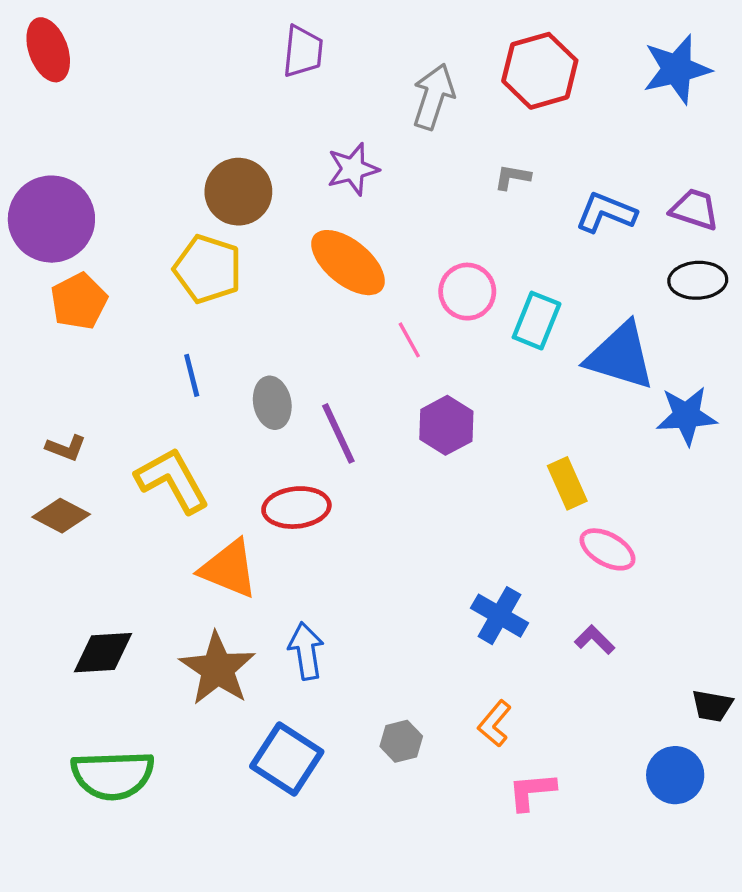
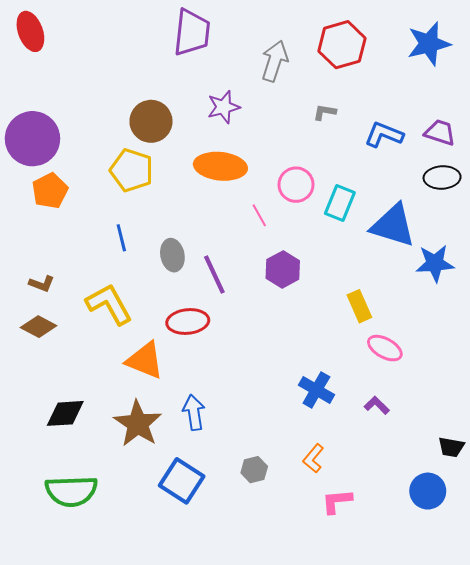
purple trapezoid: (303, 51) -> (192, 32), size x1.4
orange ellipse: (348, 263) -> (220, 166), turned -33

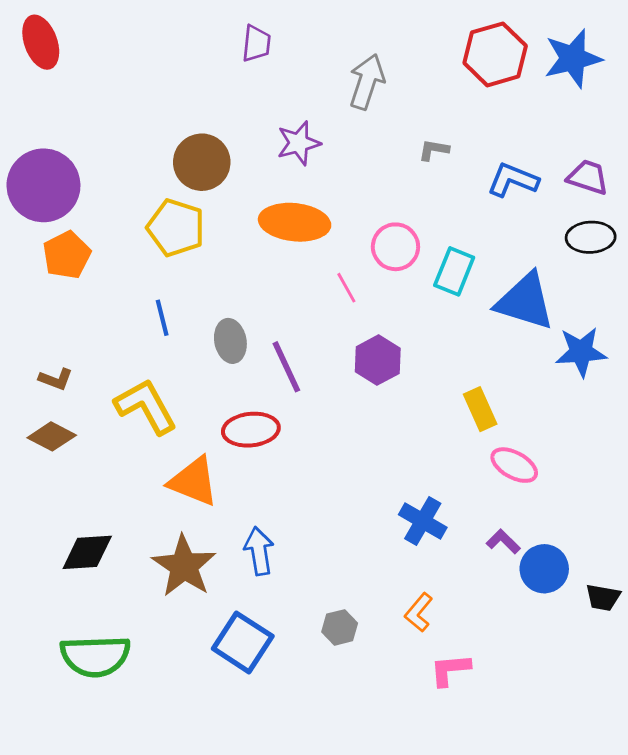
purple trapezoid: (192, 32) -> (256, 43), size x0.6
red hexagon: (342, 45) -> (495, 54), moved
blue circle: (428, 491) -> (544, 569), moved

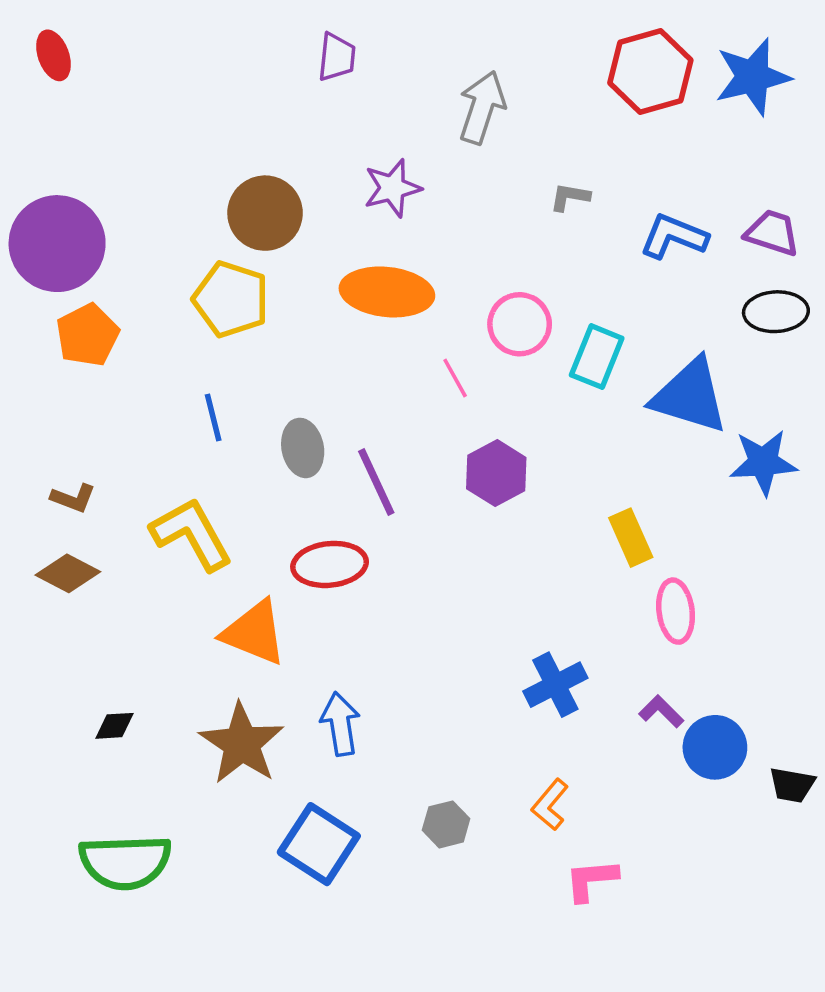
red ellipse: (41, 42) -> (53, 55), size x0.7
pink ellipse: (514, 465) -> (676, 611), turned 54
blue cross: (423, 521) -> (555, 685), turned 33
black diamond: (87, 552) -> (114, 726), size x0.6

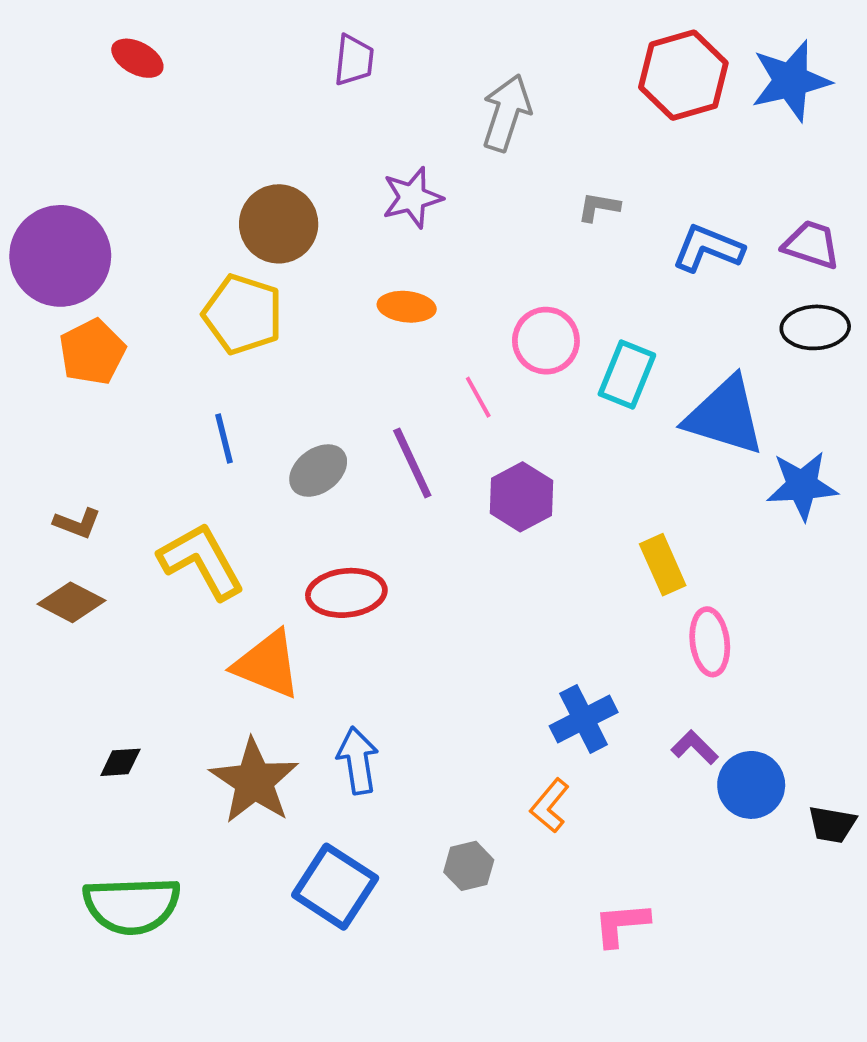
red ellipse: (53, 55) -> (137, 58), moved, turned -42
orange ellipse: (387, 292) -> (407, 307), size x0.6
gray ellipse: (303, 448) -> (318, 471), turned 64
purple line: (376, 482) -> (412, 463), moved
orange L-shape: (550, 805) -> (550, 806), moved

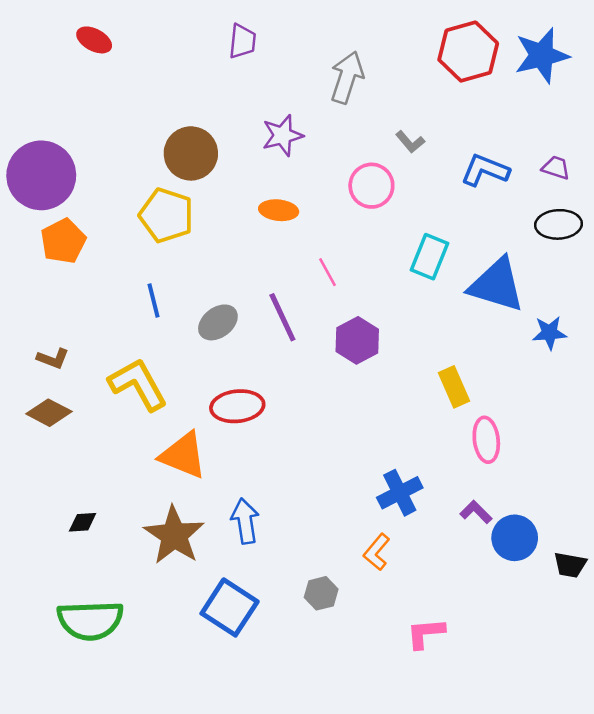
gray L-shape: (599, 207) -> (410, 142), turned -140
purple trapezoid: (811, 245) -> (556, 168), size x0.7
pink circle: (546, 341) -> (371, 186), moved
blue star: (802, 486) -> (549, 333), size x0.7

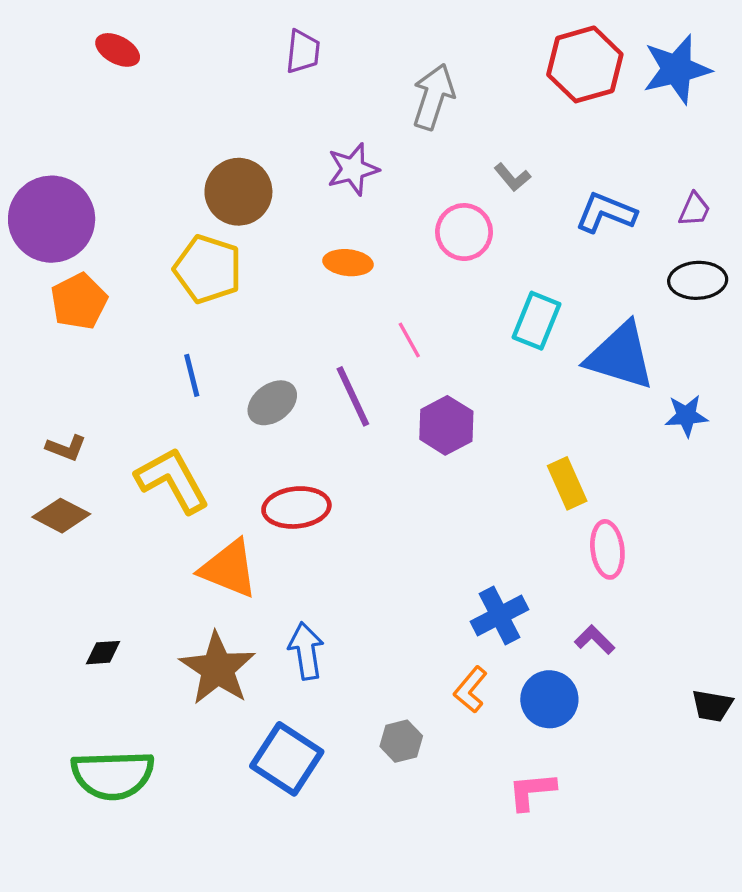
purple trapezoid: (556, 168) -> (694, 209), turned 96
blue circle: (515, 538) -> (549, 699), moved

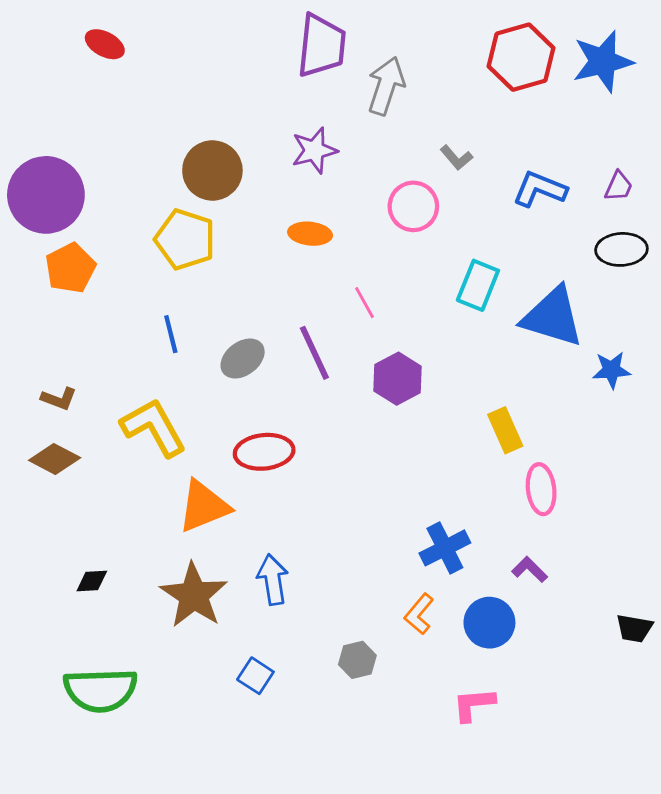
purple trapezoid: (303, 52) -> (322, 46), moved, size x1.6
orange triangle: (229, 569) -> (204, 506), turned -44
blue square: (287, 759) -> (255, 676), size x0.6

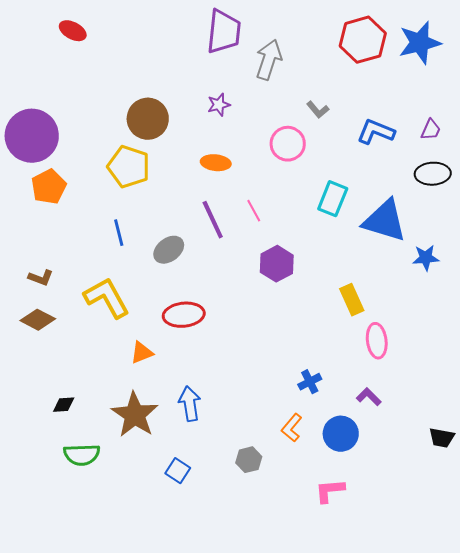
purple star: (314, 150) -> (219, 105), size x0.7
purple line: (314, 353) -> (213, 220), moved
orange triangle: (204, 506) -> (142, 353), size x0.6
blue cross: (445, 548) -> (310, 382), size x0.7
green semicircle: (100, 690) -> (82, 455), moved, size x0.7

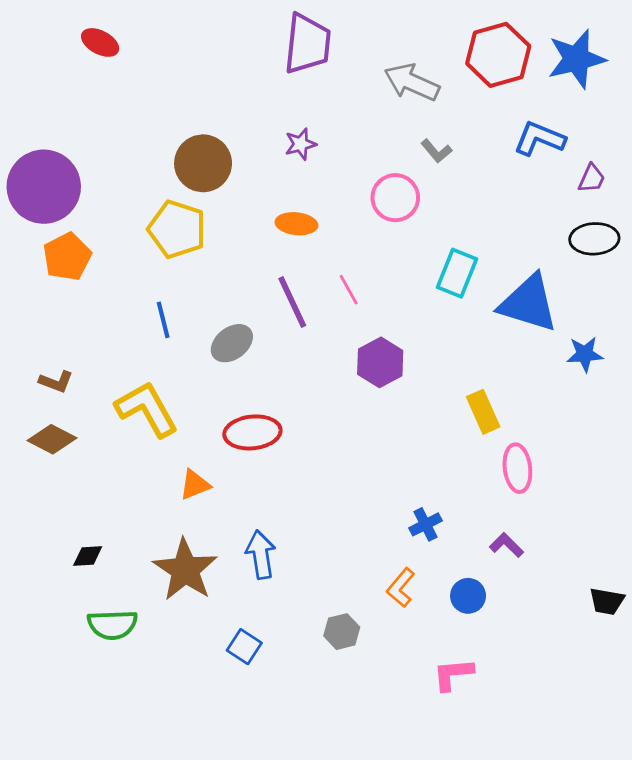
gray arrow: (269, 60) -> (412, 82), moved, turned -84
blue L-shape: (376, 132) -> (539, 139), moved
blue circle: (341, 434) -> (468, 596), size x0.7

